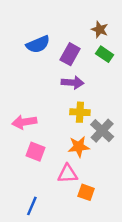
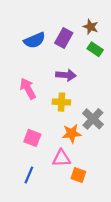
purple rectangle: (70, 54) -> (64, 38), moved
yellow cross: (80, 112) -> (61, 102), moved
pink arrow: (24, 122) -> (28, 89), moved, turned 70
blue line: (32, 206) -> (29, 175), moved

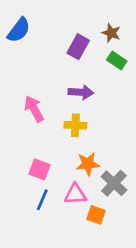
blue semicircle: (35, 40) -> (19, 30), moved, turned -30
gray cross: (93, 119) -> (114, 183), moved
blue line: (29, 175) -> (42, 200), moved

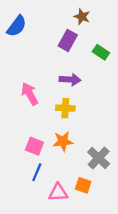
brown star: (111, 33) -> (82, 17), moved
orange star: (88, 164) -> (63, 141), moved
pink triangle: (75, 194) -> (58, 192), moved

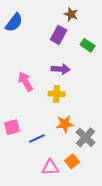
orange star: (63, 141) -> (65, 124), moved
pink square: (34, 146) -> (12, 127), moved, turned -35
blue line: (37, 172) -> (37, 138), moved, turned 42
orange square: (83, 185) -> (72, 161), turned 32

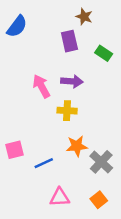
purple rectangle: (59, 35) -> (69, 41), turned -42
pink arrow: (25, 82) -> (41, 86), moved
orange square: (72, 161) -> (99, 200), moved

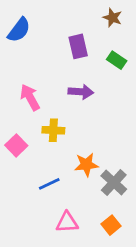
brown star: (84, 17) -> (112, 18), moved
pink arrow: (41, 86) -> (30, 97), moved
yellow cross: (67, 111) -> (53, 130), moved
pink square: (15, 150) -> (16, 145), moved, turned -30

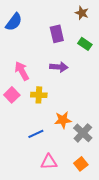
pink square: (16, 145) -> (12, 95), moved

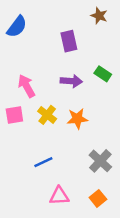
green rectangle: (85, 44) -> (103, 74), moved
pink square: (12, 95) -> (14, 115), turned 35
yellow cross: (39, 95) -> (47, 115), turned 35
orange star: (63, 120) -> (77, 119), moved

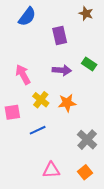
blue semicircle: (17, 27) -> (27, 17), moved
pink square: (14, 115) -> (12, 112), moved
blue line: (43, 162) -> (38, 130), moved

